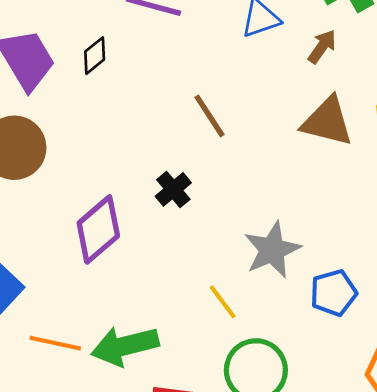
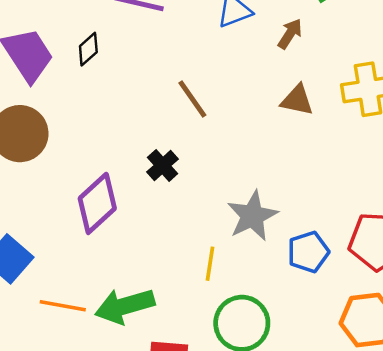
brown triangle: (327, 122) -> (297, 100), size x0.7
yellow line: (223, 302) -> (210, 264), turned 48

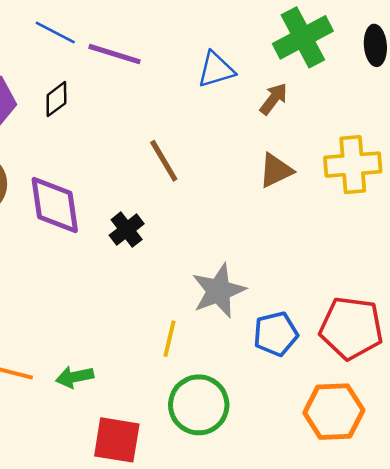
brown triangle: (297, 100) -> (276, 170), turned -42
purple diamond: (97, 203) -> (55, 205), moved, turned -60
green arrow: (125, 306) -> (75, 377), size x0.6

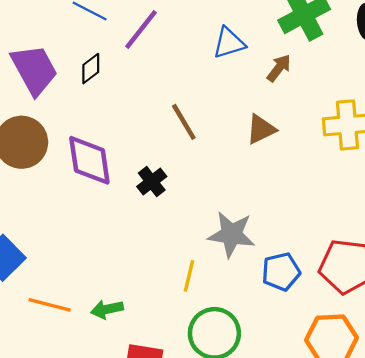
purple line: (114, 54) -> (141, 30), turned -69
brown triangle: (276, 170) -> (261, 129), moved
gray star: (219, 291) -> (232, 234), turned 30

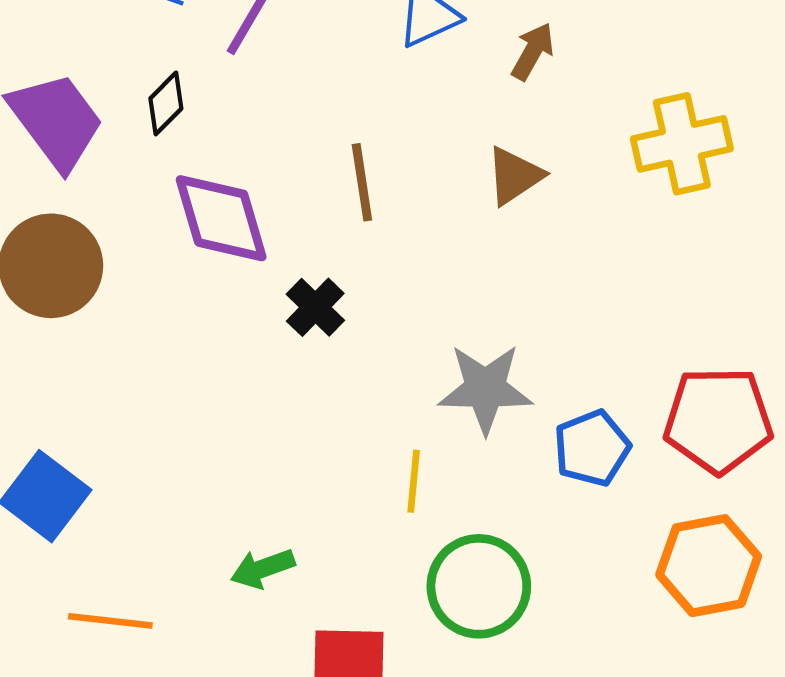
brown line: (184, 122) -> (362, 182), turned 30
purple diamond: (89, 160) -> (221, 218), moved
orange line: (50, 305) -> (110, 621), moved

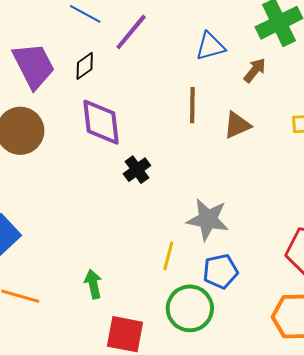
brown line: (362, 182) -> (192, 105), moved
blue pentagon: (592, 448) -> (220, 271), moved
green arrow: (263, 568) -> (93, 284), turned 88

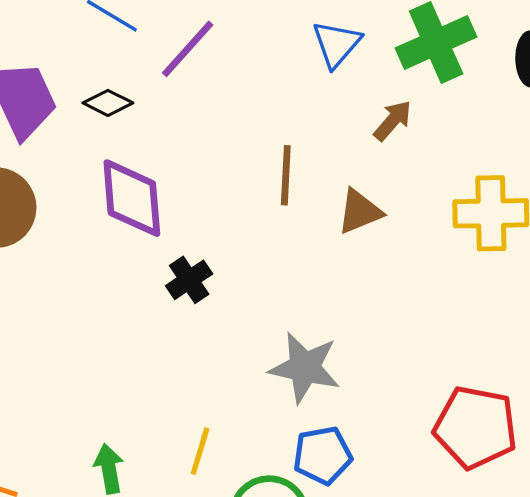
blue triangle: (210, 46) -> (336, 44), moved, turned -36
black diamond: (85, 66) -> (108, 103), turned 60
yellow line: (168, 256) -> (200, 451), moved

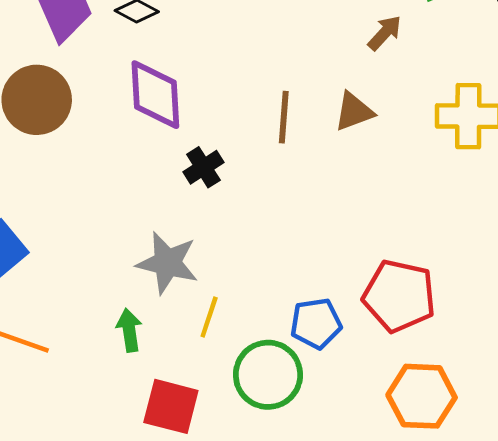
brown line: (286, 175) -> (284, 117), moved
gray star: (305, 368) -> (167, 263), moved
red pentagon: (475, 427) -> (399, 296), moved

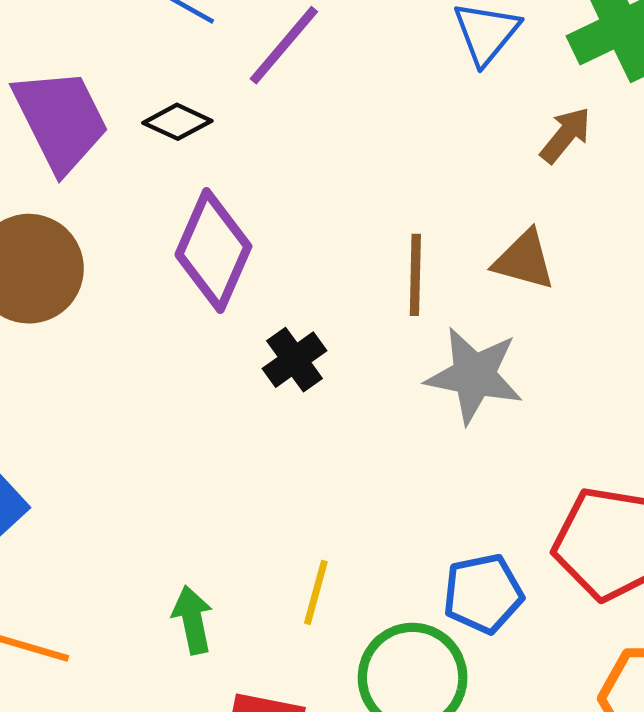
purple diamond: (155, 95) -> (213, 250), turned 30
brown triangle: (354, 112) -> (524, 260), turned 39
gray star: (167, 263) -> (474, 375), moved

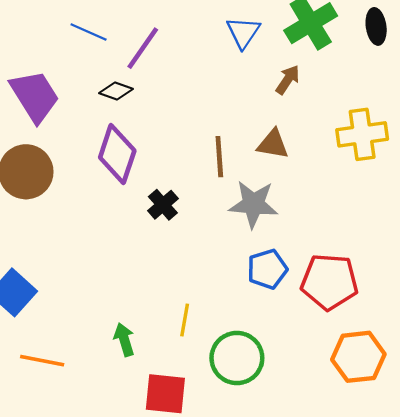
black diamond: (177, 122) -> (116, 91), moved
blue pentagon: (483, 594) -> (267, 269), moved

